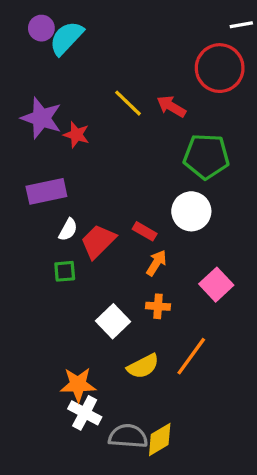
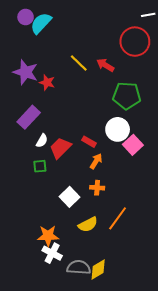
purple rectangle: (46, 191) -> (29, 117), turned -35
pink square: (216, 285) -> (133, 145), moved

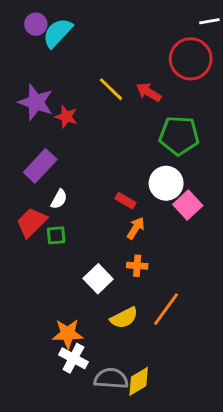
red trapezoid: (60, 148) -> (32, 222), moved

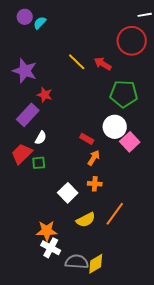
cyan semicircle: (58, 33) -> (40, 23), size x0.6
red star: (66, 117) -> (45, 95), moved

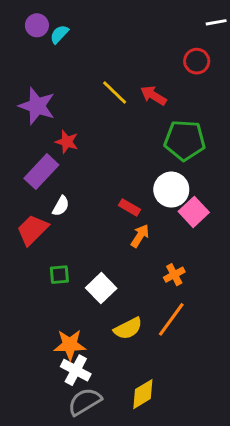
red circle: (132, 41) -> (197, 61), size x0.6
green square: (39, 163) -> (59, 275), moved
orange cross: (95, 184) -> (174, 275), moved, turned -32
gray semicircle: (77, 262) -> (85, 402), moved, turned -35

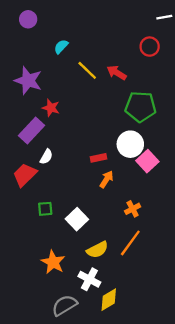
cyan semicircle: (59, 34) -> (61, 47), moved
red rectangle: (129, 207) -> (99, 158), turned -42
orange star: (70, 345) -> (53, 262), turned 30
white cross: (76, 370) -> (89, 279), moved

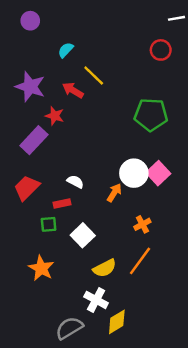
red arrow: (117, 73) -> (73, 90), moved
white circle: (130, 144) -> (134, 173), moved
white semicircle: (46, 157) -> (75, 182), moved, turned -91
red rectangle: (99, 158) -> (62, 204), moved
orange star: (53, 262) -> (41, 268), moved

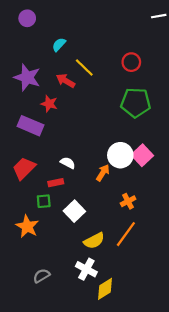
red circle: (161, 50) -> (131, 62), moved
purple rectangle: (34, 140) -> (30, 126), turned 70
orange star: (41, 268) -> (27, 226), moved
gray semicircle: (69, 328) -> (41, 276), moved, size x0.7

